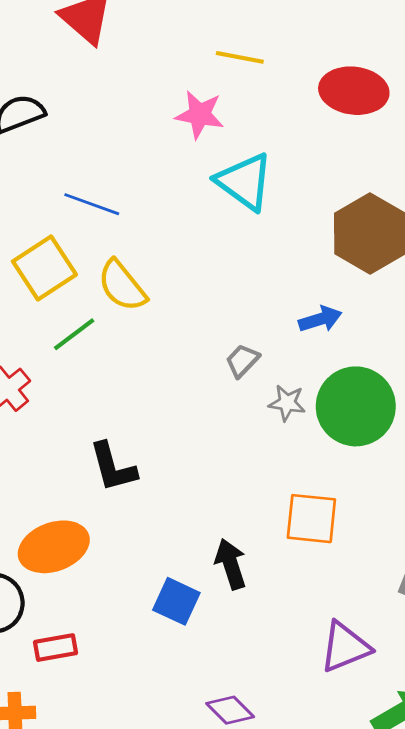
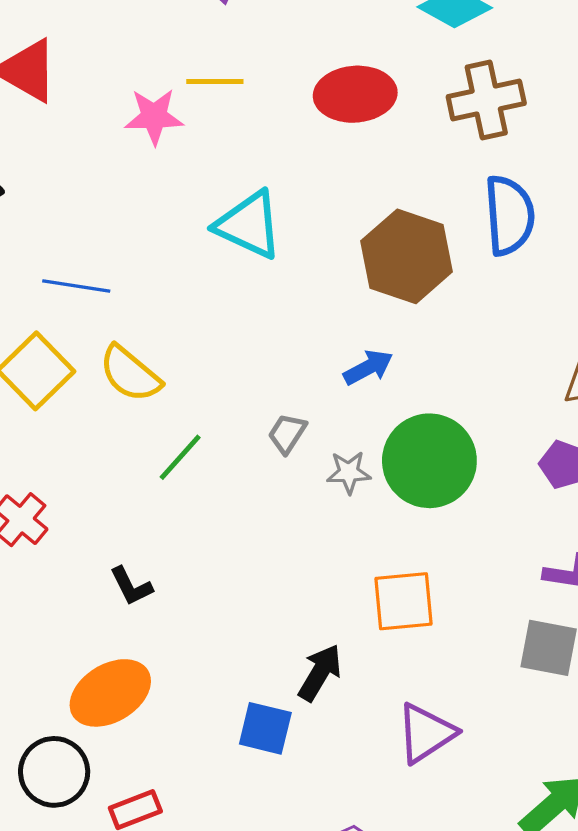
pink star: (200, 115) -> (154, 117), moved
green line: (74, 334) -> (180, 457), moved
black L-shape: (113, 467) -> (131, 586), moved, size x0.7
black arrow: (231, 564) -> (320, 673), turned 60
purple triangle: (345, 647) -> (426, 733), moved

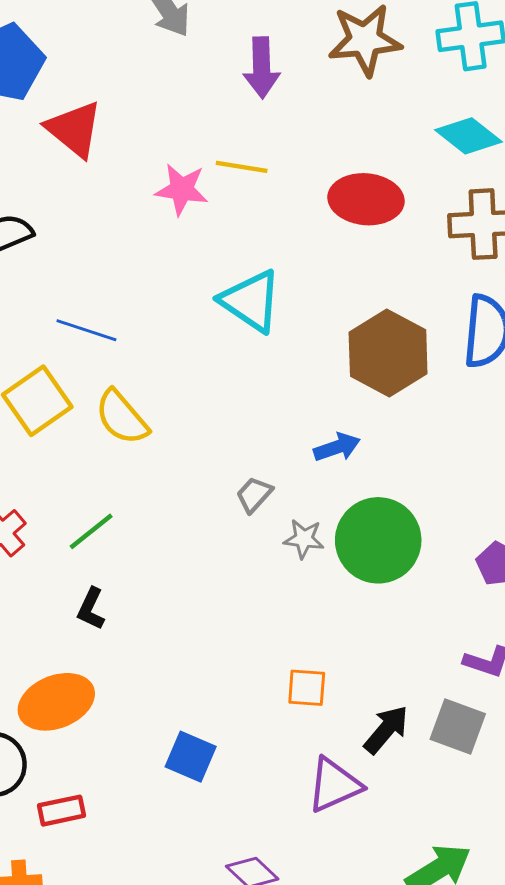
green line: (180, 457) -> (91, 531), moved
black L-shape: (131, 586) -> (91, 609), turned 42
orange square: (404, 601) -> (307, 688), moved, size x0.7
black arrow: (320, 673) -> (386, 730), moved

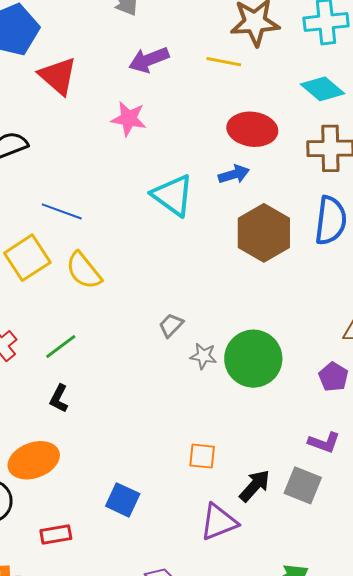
purple arrow: (262, 68) -> (149, 60), moved, turned 69
yellow line: (242, 167) -> (224, 62), moved
blue arrow: (337, 447) -> (234, 174), moved
red rectangle: (61, 811) -> (56, 535), moved

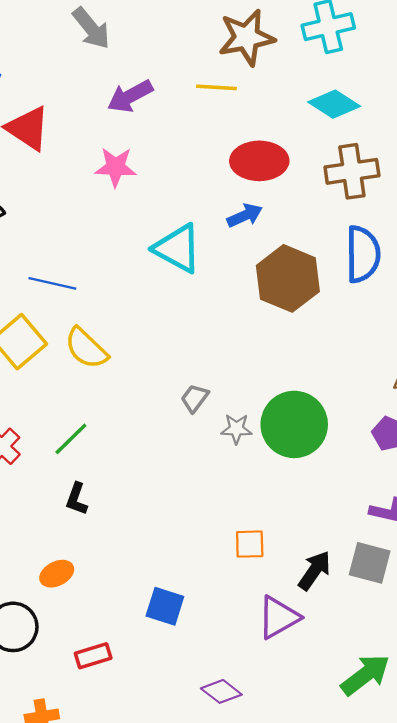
orange ellipse: (34, 460) -> (57, 574), size x0.6

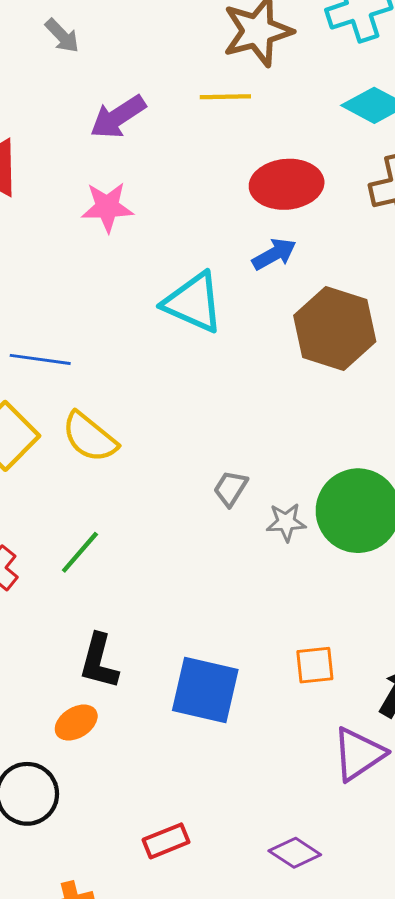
gray arrow: (91, 28) -> (62, 36), size x0.7
black L-shape: (77, 499) -> (99, 661), moved, size x1.4
blue square: (165, 606) -> (205, 690), moved, size x1.4
red rectangle: (93, 656) -> (166, 841), moved

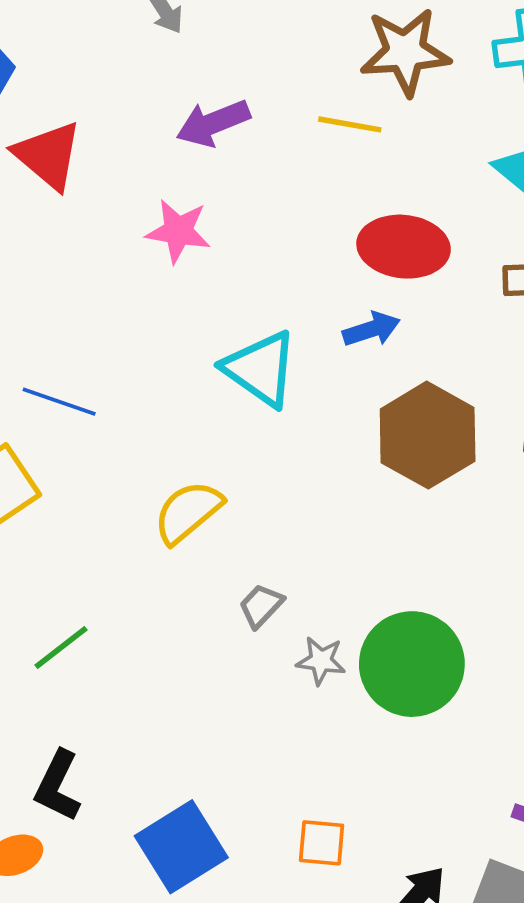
yellow semicircle: (90, 437) -> (188, 512), moved, turned 90
blue square: (205, 690) -> (181, 847), turned 34

